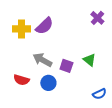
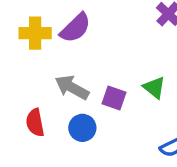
red semicircle: (21, 80) -> (35, 123), turned 63

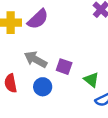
green triangle: (154, 88) -> (91, 80), moved

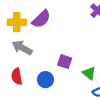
gray arrow: (36, 59) -> (22, 48), moved

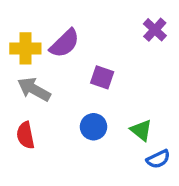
purple square: (65, 62) -> (102, 77), moved
blue circle: (45, 80) -> (94, 127), moved

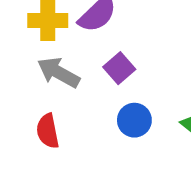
purple square: (102, 77) -> (119, 68), moved, turned 30

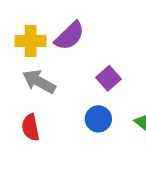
purple square: (119, 68) -> (109, 78), moved

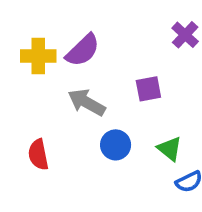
purple square: (109, 78) -> (148, 89), moved, turned 30
gray arrow: (39, 82) -> (87, 102), moved

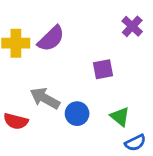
gray arrow: (87, 102) -> (45, 98), moved
red semicircle: (38, 155) -> (16, 121), turned -65

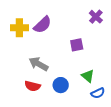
blue circle: (77, 114) -> (61, 85), moved
red semicircle: (16, 121) -> (33, 86), moved

